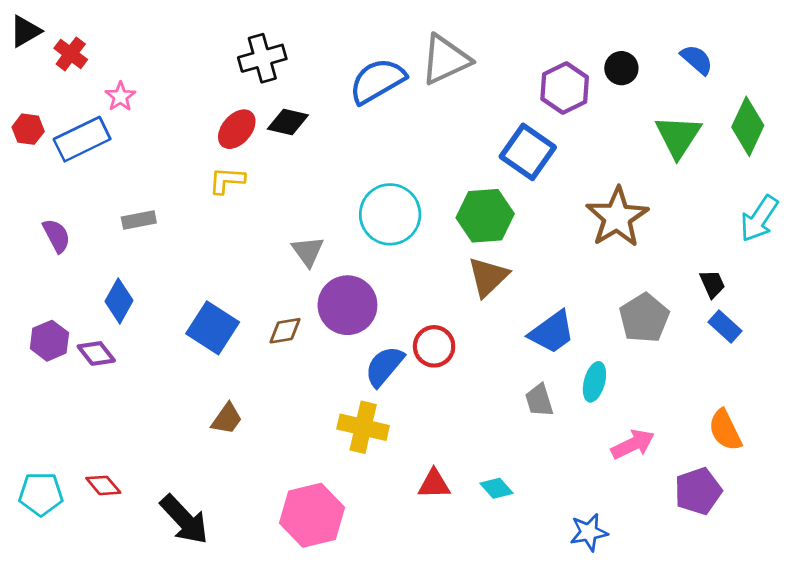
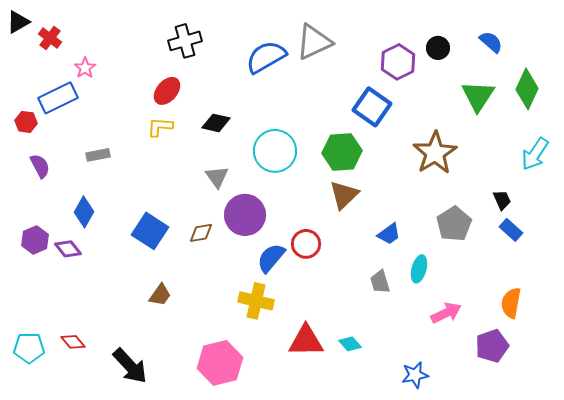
black diamond: (288, 122) -> (216, 123), moved
red hexagon: (28, 129) -> (26, 122), moved
blue trapezoid: (552, 332) -> (389, 234), size x0.7
orange semicircle: (725, 430) -> (511, 303), turned 36
red triangle: (434, 484) -> (306, 341), size x1.5

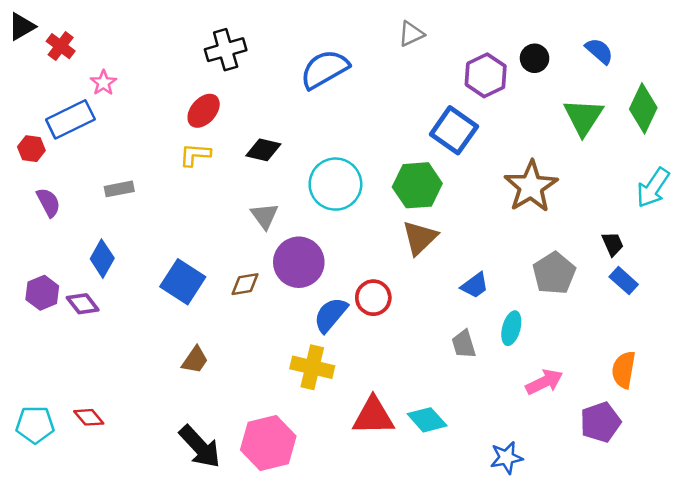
gray triangle: (314, 42) -> (411, 34), moved, size x0.6
cyan diamond: (350, 344) -> (427, 420), size x1.4
black arrow: (130, 366) -> (200, 447), moved

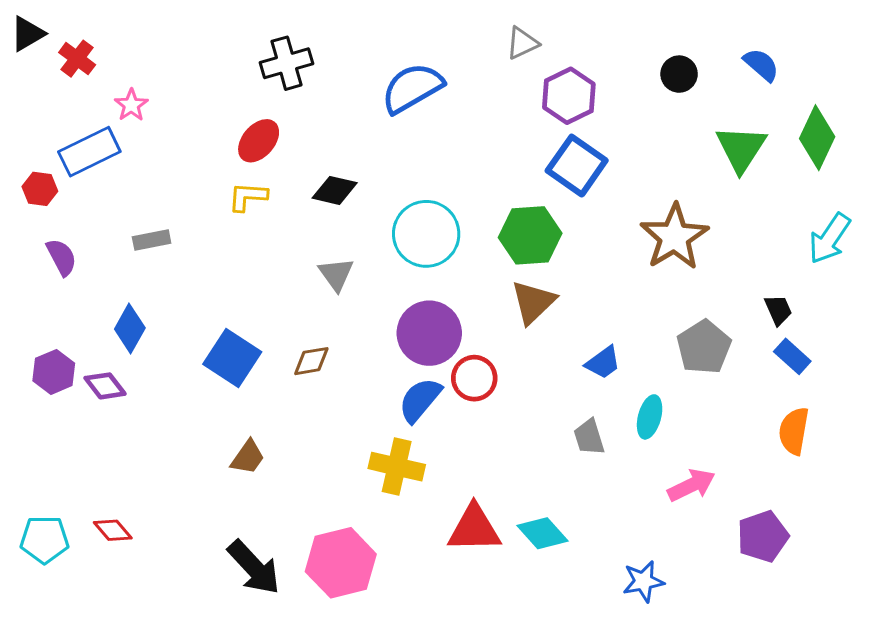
purple hexagon: (486, 75) -> (569, 96), moved
purple circle: (299, 262) -> (429, 333), moved
orange semicircle: (624, 370) -> (794, 431), moved

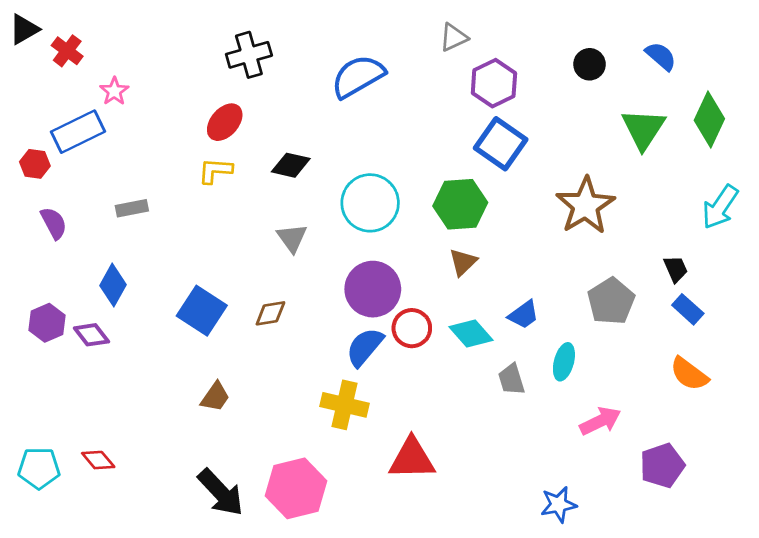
brown triangle: (533, 302) -> (463, 262), size x0.7
orange semicircle: (794, 431) -> (689, 374), turned -63
cyan diamond: (543, 533) -> (471, 334), moved

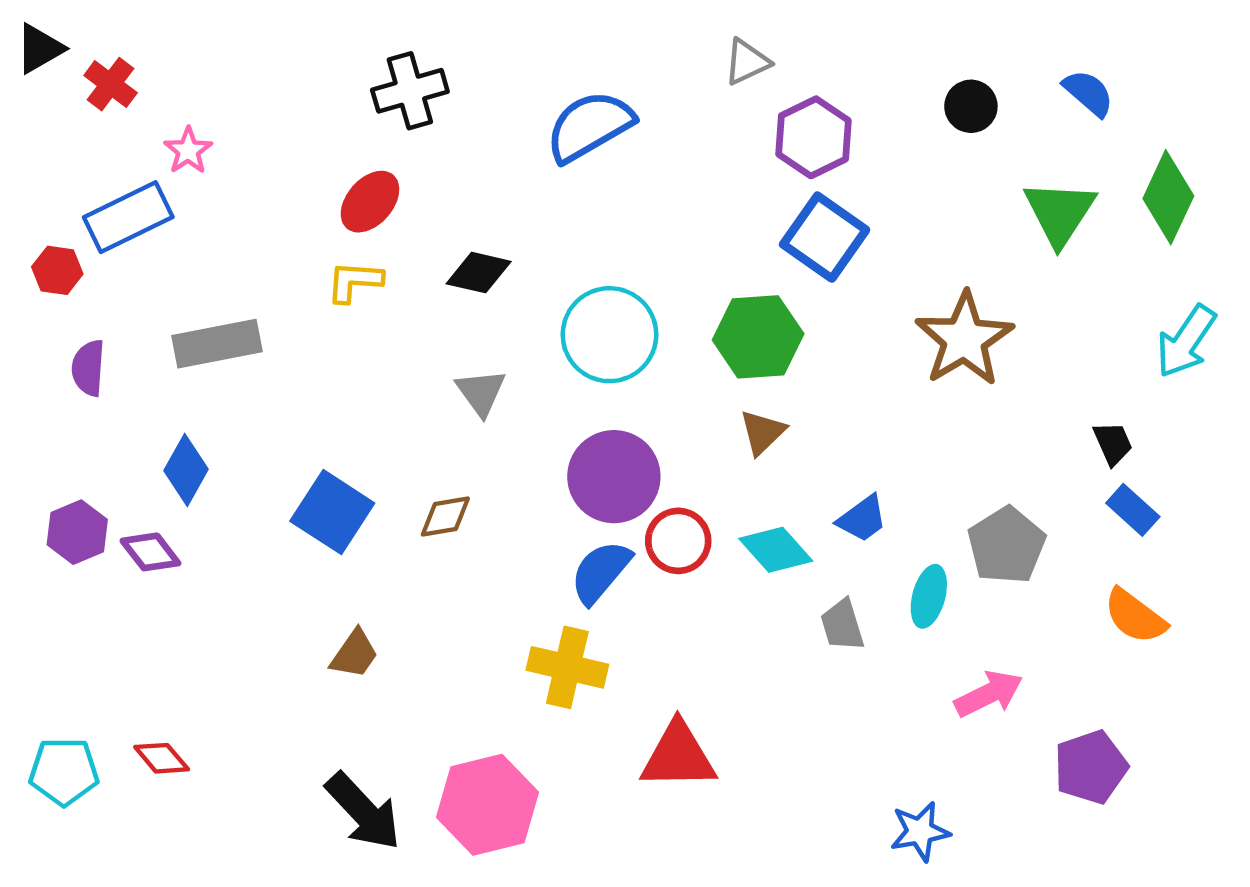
gray rectangle: (132, 208) -> (217, 344), size x1.6
purple semicircle: (54, 223) -> (88, 368), turned -148
gray pentagon: (611, 301) -> (1006, 545), moved

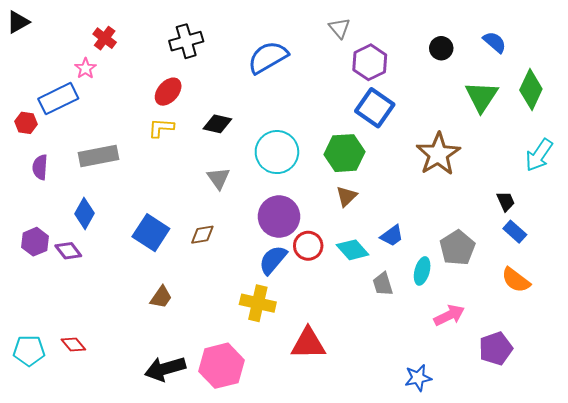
gray triangle: (747, 62) -> (339, 28), turned -45
red cross: (111, 84) -> (105, 38), moved
black arrow: (363, 811) -> (165, 369), turned 117

